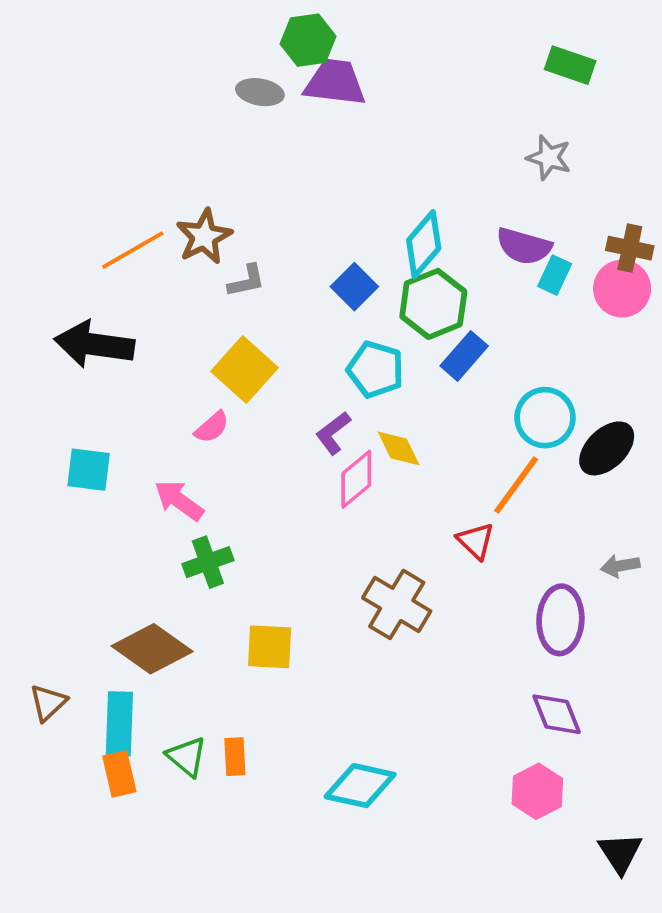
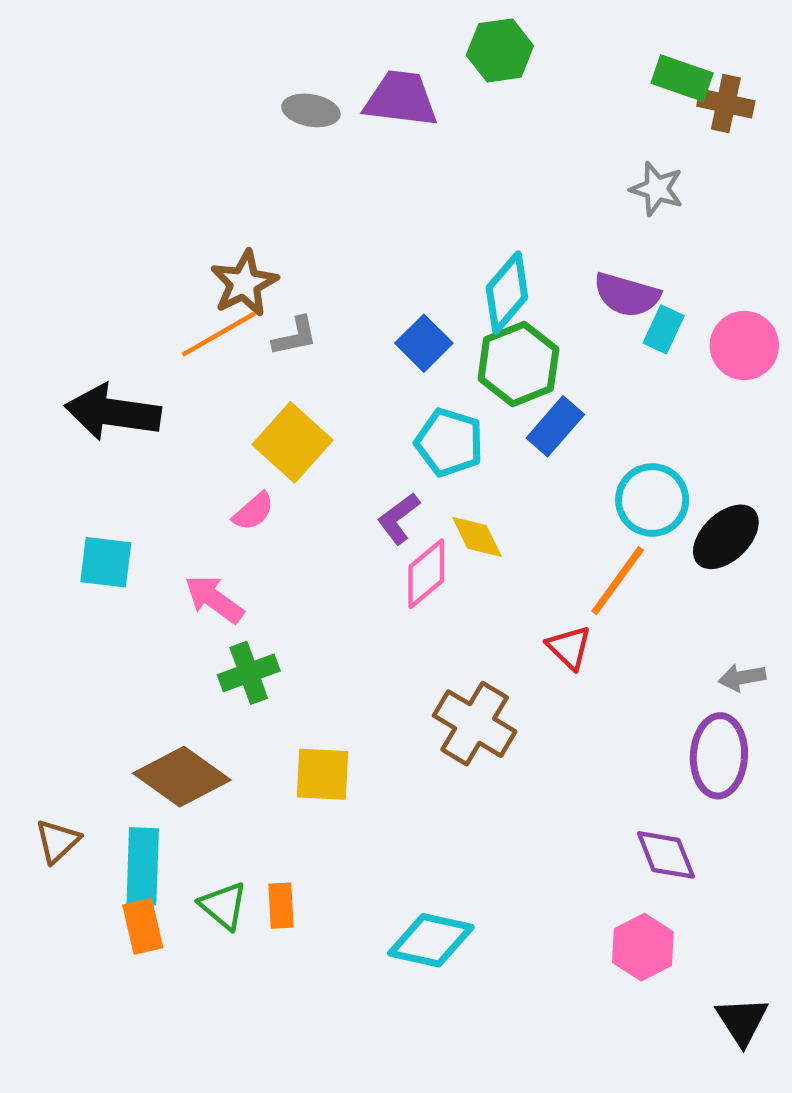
green hexagon: (308, 40) -> (500, 50), moved
brown cross: (630, 248) -> (726, 104), moved
orange line: (133, 250) -> (219, 334), moved
purple ellipse: (560, 620) -> (719, 756), moved

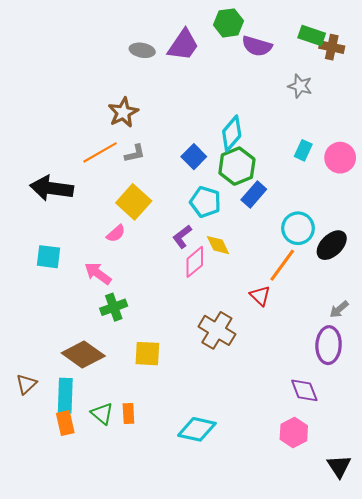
purple trapezoid: (401, 99) -> (183, 45), turned 117
brown star: (244, 283) -> (123, 112), moved
purple semicircle: (627, 295) -> (257, 46), moved
gray arrow: (742, 677) -> (339, 309), turned -30

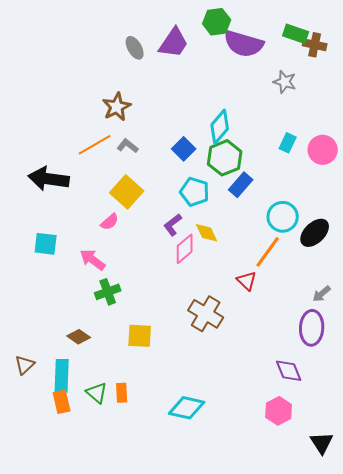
purple semicircle: (257, 46) -> (244, 44), size x1.4
gray ellipse: (142, 50) -> (135, 48), turned 50
gray L-shape: (135, 153) -> (128, 146), turned -130
brown diamond: (83, 355) -> (79, 337), size x0.6

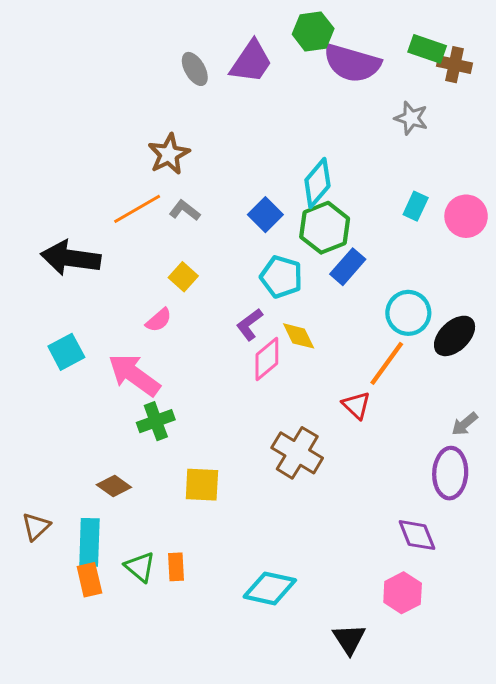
yellow square: (127, 192) -> (183, 277), size x0.6
cyan square: (46, 244) -> (66, 352), turned -35
pink arrow: (93, 260) -> (134, 375), size x1.4
black triangle: (322, 443) -> (349, 639), moved

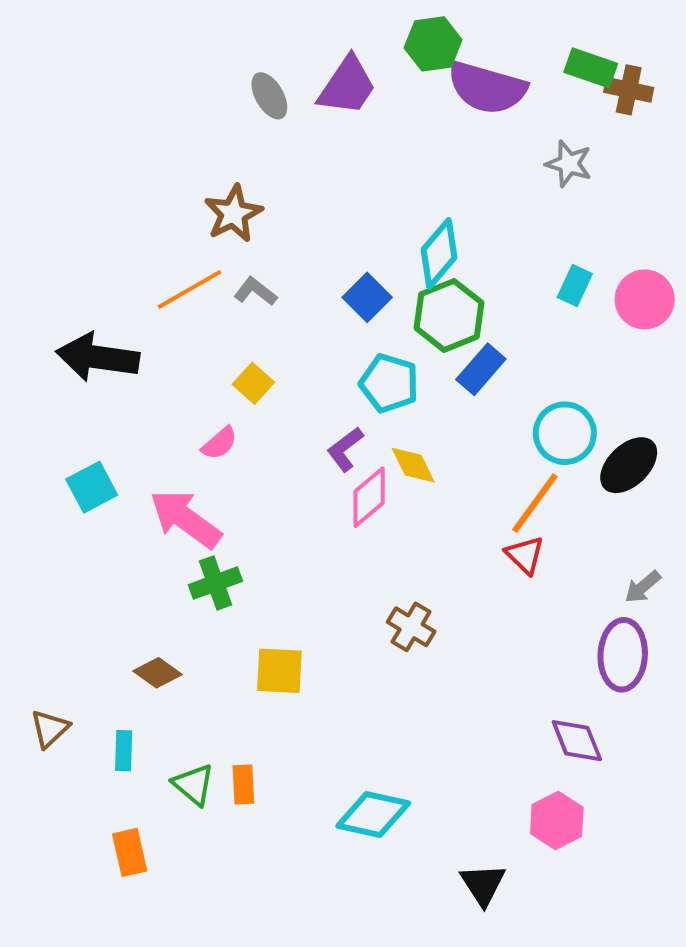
red triangle: (356, 405) -> (525, 555), moved
brown cross: (297, 453) -> (411, 627), size x0.7
cyan rectangle: (89, 542) -> (124, 751), size x0.6
orange rectangle: (89, 580) -> (130, 852), moved

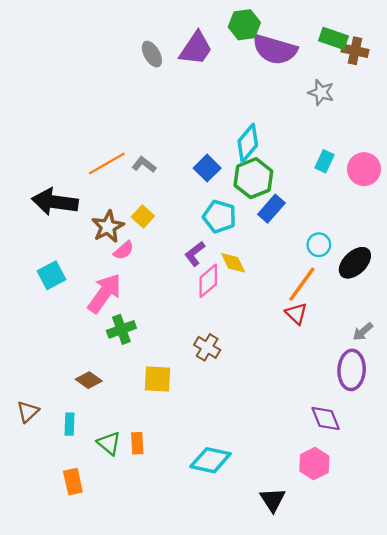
brown star: (233, 214) -> (108, 227), moved
cyan circle: (565, 433) -> (319, 245), size x0.7
pink arrow: (186, 519) -> (105, 293), turned 90
brown cross: (411, 627) -> (207, 347), moved

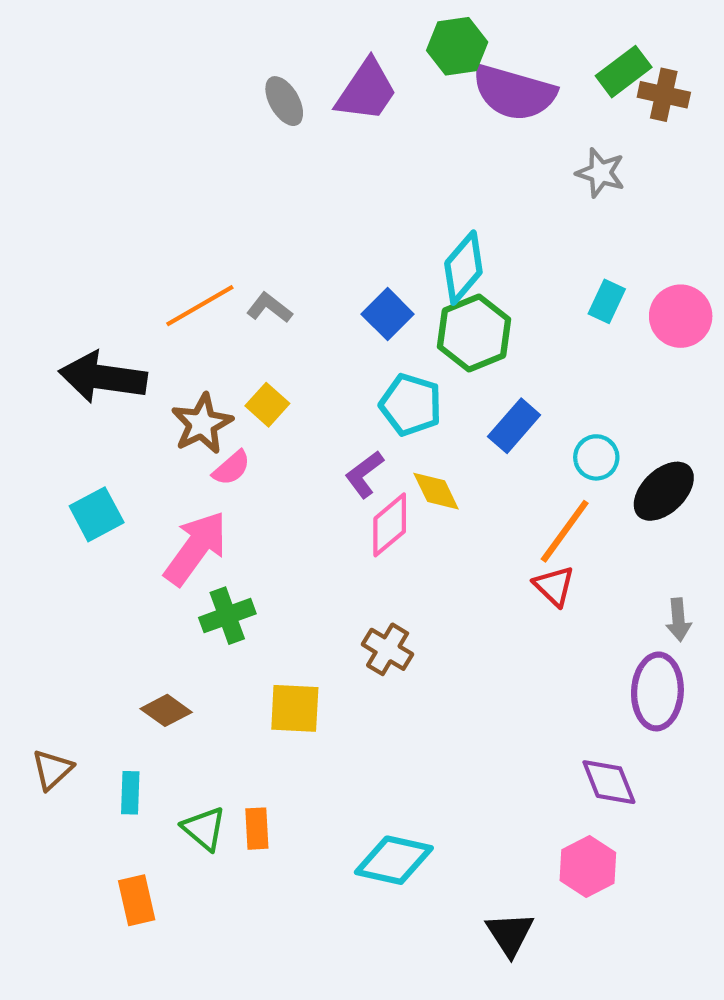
green rectangle: (334, 38) -> (624, 72), turned -56
blue rectangle: (271, 209) -> (514, 426), moved
gray arrow: (363, 332) -> (679, 620), turned -55

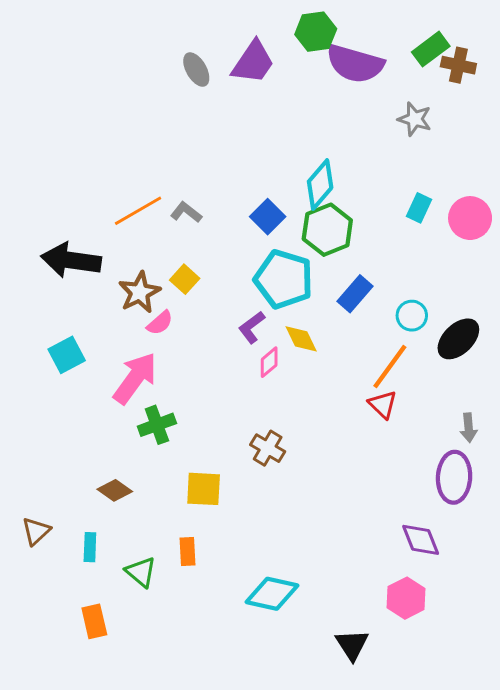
cyan pentagon: (411, 405) -> (284, 279), size x1.4
pink diamond: (390, 525) -> (269, 362), size x0.7
orange rectangle: (257, 829) -> (188, 552), moved

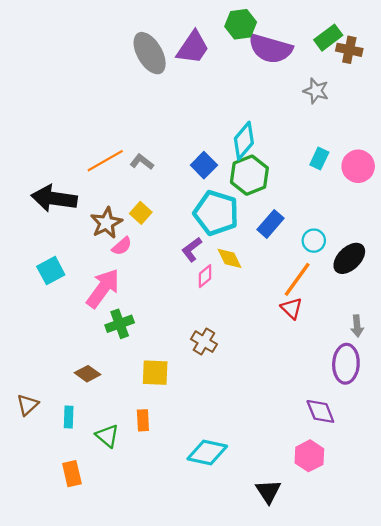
gray ellipse: (196, 70) -> (150, 53), size x1.6

